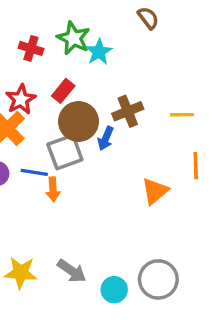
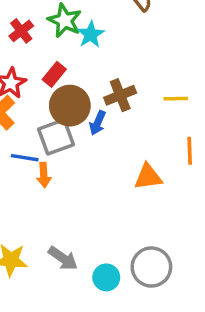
red cross: (31, 48) -> (21, 31), turned 35
orange triangle: (155, 191) -> (148, 177), turned 32

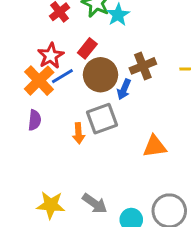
gray square: (56, 137) -> (102, 119), moved
blue line: (25, 158) -> (62, 76), moved, turned -40
orange triangle: (148, 177) -> (155, 146), moved

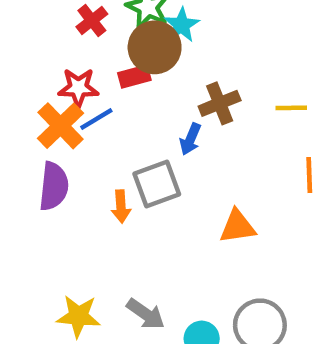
red rectangle: (87, 48) -> (134, 76), turned 36
red star: (51, 56) -> (78, 88), turned 30
brown circle: (100, 75) -> (155, 47), moved
purple semicircle: (35, 120) -> (54, 186), size x1.5

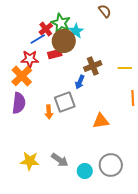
red cross: (92, 20) -> (46, 29), moved
blue line: (96, 119) -> (38, 39), moved

